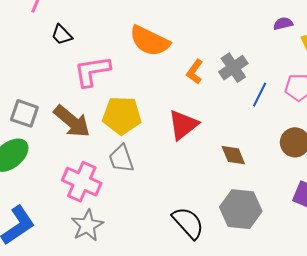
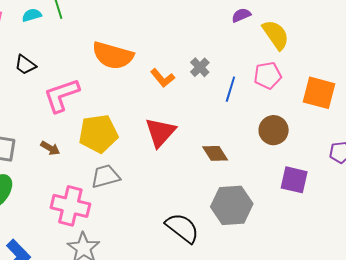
gray cross: (233, 68) -> (200, 67), size x0.7
orange L-shape: (195, 72) -> (163, 78), turned -65
brown arrow: (72, 121) -> (50, 148), size x0.5
gray trapezoid: (121, 159) -> (105, 176), turned 104

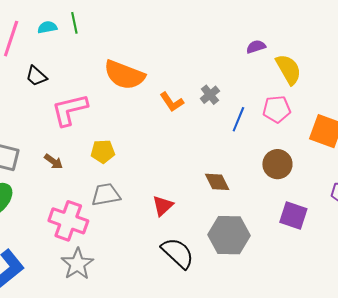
red triangle: (160, 132) -> (163, 206), moved, size x0.7
yellow pentagon: (98, 134) -> (103, 151), size x0.6

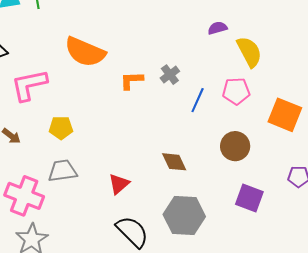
orange L-shape: (172, 102) -> (132, 80), turned 120

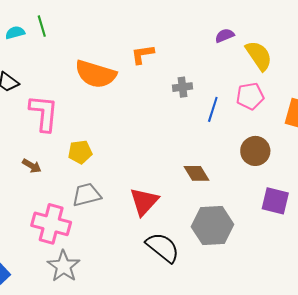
gray cross: (170, 75) -> (182, 87), turned 36
orange L-shape: (132, 80) -> (143, 54), moved
pink L-shape: (29, 85) -> (44, 113), turned 114
red triangle: (119, 184) -> (144, 201), size x1.4

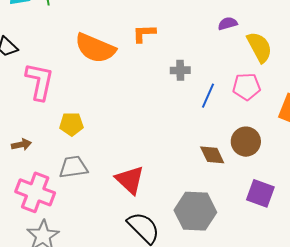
brown arrow: (32, 166) -> (21, 145), moved, turned -48
brown diamond: (196, 173) -> (212, 155), moved
red triangle: (144, 201) -> (130, 180), turned -36

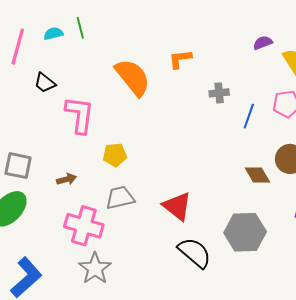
orange semicircle: (95, 48) -> (133, 77), turned -147

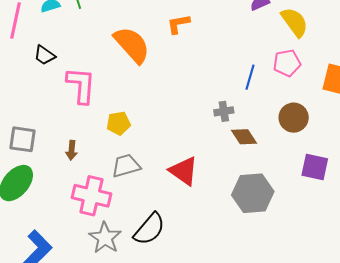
gray cross: (219, 93) -> (224, 111), moved
brown diamond: (257, 175) -> (244, 137), moved
brown arrow: (66, 179) -> (72, 150), turned 114
black semicircle: (195, 253) -> (149, 229), moved, turned 93

